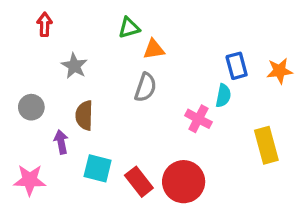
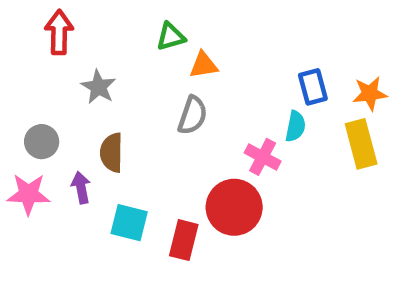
red arrow: (45, 24) -> (59, 32), size x1.4
yellow rectangle: (266, 145) -> (361, 144), moved
pink star: (30, 180) -> (28, 194), moved
red rectangle: (139, 182) -> (184, 240), turned 52
red circle: (184, 182) -> (234, 207), moved

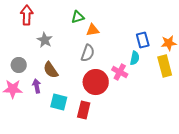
brown semicircle: (112, 153) -> (51, 70), turned -36
red circle: (234, 207) -> (96, 82), moved

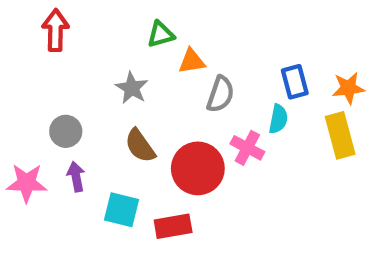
gray star: (45, 40) -> (132, 88), moved
gray semicircle: (88, 53) -> (220, 94), moved
gray circle: (19, 65) -> (66, 131), moved
brown semicircle: (51, 70) -> (140, 146), moved
red rectangle: (84, 110) -> (173, 226), turned 66

